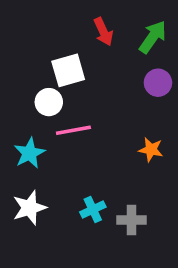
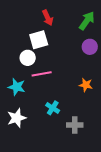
red arrow: (103, 32) -> (48, 18), moved
cyan star: (29, 153) -> (17, 87), turned -30
cyan cross: (93, 209) -> (53, 108), moved, turned -32

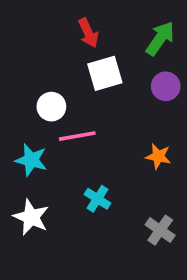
white square: (39, 40) -> (105, 73), moved
white star: (17, 118) -> (31, 217), turned -30
gray cross: (75, 125) -> (160, 230), moved, turned 35

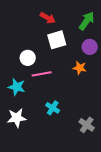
red arrow: (88, 33) -> (48, 18), turned -35
orange star: (158, 156) -> (80, 68), moved
white star: (31, 217) -> (17, 118), turned -30

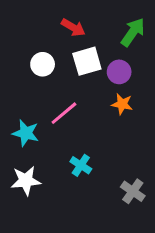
purple circle: (90, 47) -> (119, 72), moved
white circle: (28, 58) -> (43, 64), moved
pink line: (42, 74) -> (64, 113), turned -30

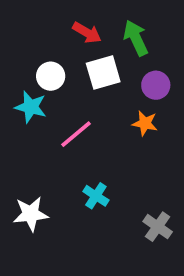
green arrow: (133, 32) -> (136, 38), moved, turned -60
purple circle: (119, 72) -> (156, 85), moved
cyan star: (26, 133) -> (31, 107), moved

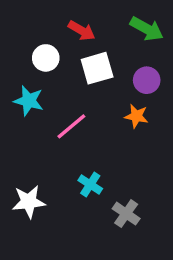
green arrow: (136, 38) -> (147, 29), moved, turned 144
white circle: (51, 76) -> (46, 58), moved
gray cross: (158, 227) -> (126, 214), moved

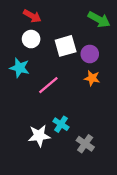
red arrow: (82, 31) -> (32, 16), moved
purple circle: (147, 80) -> (90, 54), moved
white star: (29, 202) -> (39, 136), moved

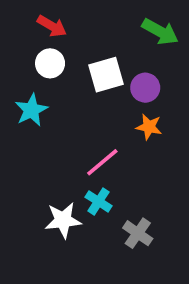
cyan star: (20, 68) -> (31, 110), turned 30
pink line: (48, 85) -> (102, 162), moved

